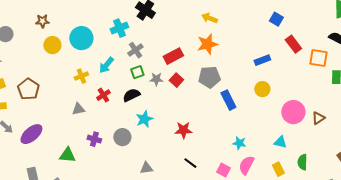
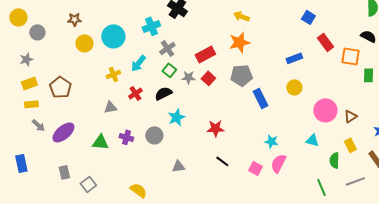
green square: (137, 72) -> (169, 70), turned -32
green triangle: (67, 155) -> (100, 142), moved
yellow rectangle: (278, 169) -> (350, 145), moved

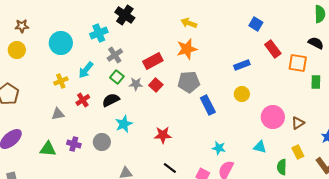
yellow circle: (84, 43) -> (17, 50), moved

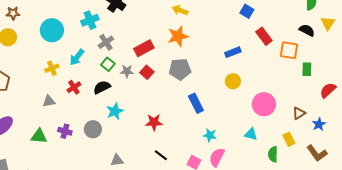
blue rectangle: (208, 105) -> (196, 103), moved
brown triangle: (298, 123) -> (299, 113), moved

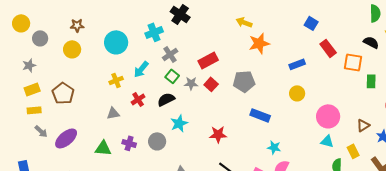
orange star: (178, 36) -> (259, 43), moved
blue rectangle: (196, 103) -> (260, 115), turned -42
cyan triangle: (251, 134) -> (327, 141), moved

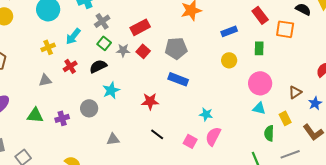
green rectangle: (371, 81) -> (259, 48), moved
blue rectangle: (260, 115) -> (178, 79), moved
purple cross: (129, 143) -> (62, 118), moved, turned -32

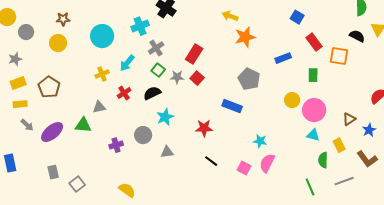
red rectangle: (140, 27) -> (194, 54), turned -30
gray pentagon: (176, 48) -> (249, 79), moved, turned 30
yellow circle: (229, 60) -> (292, 100), moved
green triangle: (35, 115) -> (83, 125), moved
gray triangle: (113, 139) -> (167, 152), moved

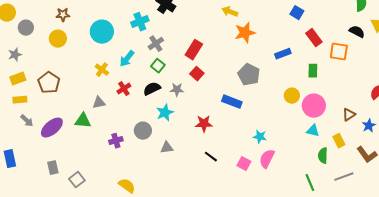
yellow cross: (102, 74) -> (102, 70), turned -32
gray star: (177, 77) -> (177, 90), moved

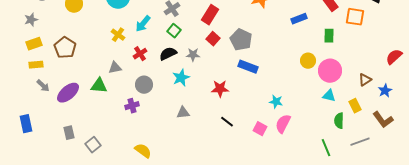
gray pentagon: (249, 75) -> (241, 40), moved
gray circle: (143, 131) -> (144, 85), moved

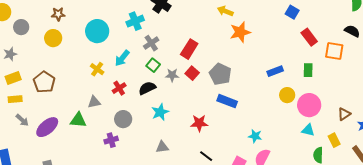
blue rectangle: (299, 19) -> (275, 71), moved
gray star: (193, 55) -> (172, 75), moved

